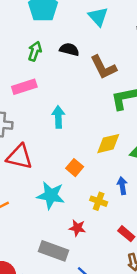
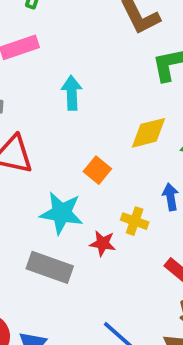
red star: (77, 228) -> (103, 243), moved
gray rectangle: (53, 251) -> (50, 267), moved

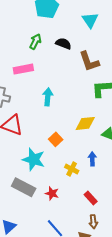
red star: (103, 243) -> (52, 193), moved

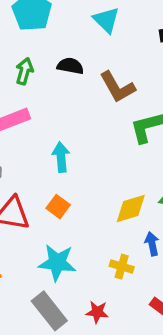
yellow diamond: (85, 123) -> (131, 208), moved
orange square: (56, 139) -> (58, 207), moved
gray rectangle: (24, 187) -> (49, 311), turned 35

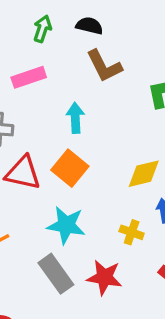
brown L-shape: (117, 87) -> (104, 66), moved
orange square: (58, 207) -> (70, 168), size x1.5
red star: (97, 312) -> (104, 277), size x1.5

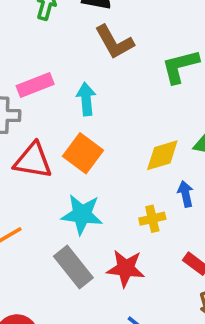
pink rectangle: (29, 77) -> (35, 85), moved
yellow cross: (132, 232) -> (152, 219), turned -30

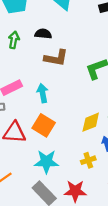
brown L-shape: (114, 42) -> (56, 58), turned -45

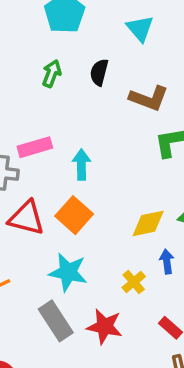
black semicircle: (43, 34) -> (99, 72), turned -91
brown L-shape: (56, 58) -> (149, 98), moved
yellow cross: (88, 160) -> (134, 282), turned -32

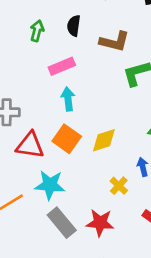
pink rectangle: (35, 147) -> (62, 66), moved
yellow diamond: (148, 223) -> (104, 140), moved
cyan star: (68, 272) -> (50, 185), moved

